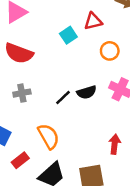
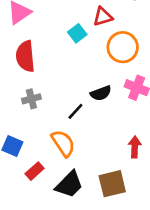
orange circle: (110, 51) -> (123, 47), size x1.5
red semicircle: (19, 53) -> (25, 56), turned 68
black line: (63, 98) -> (75, 111), moved

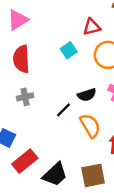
cyan square: (77, 33) -> (69, 50), moved
orange semicircle: (63, 143) -> (90, 126), moved
red rectangle: (35, 171) -> (25, 161), size x1.5

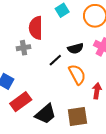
red semicircle: (21, 59) -> (36, 28), moved

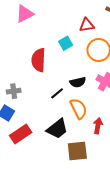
gray cross: (24, 48) -> (14, 91), moved
black trapezoid: (45, 114) -> (57, 129), moved

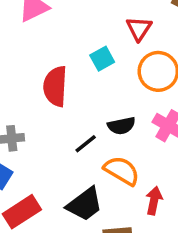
red triangle: (87, 25) -> (139, 29), turned -49
orange semicircle: (78, 109) -> (122, 171), turned -35

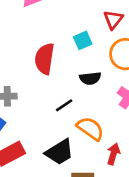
black semicircle: (121, 126) -> (90, 78), moved

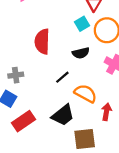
cyan square: (83, 40) -> (82, 24), moved

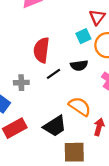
gray cross: (16, 75) -> (21, 83), moved
black line: (62, 77) -> (54, 74), moved

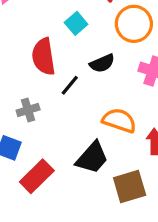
cyan square: (83, 36) -> (76, 23), moved

